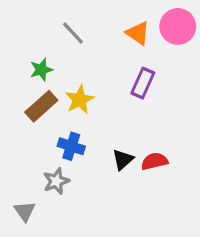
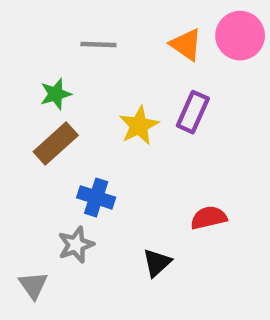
gray line: (73, 33) -> (98, 45), turned -45
yellow star: (80, 100) -> (139, 126), moved
black triangle: (123, 160) -> (157, 263), moved

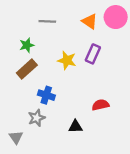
yellow star: (139, 126) -> (67, 60), turned -30
black triangle: (157, 263) -> (76, 126), turned 40

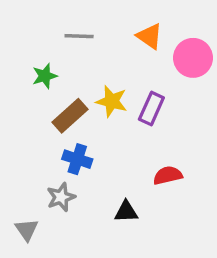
pink circle: (116, 17) -> (193, 58), moved
purple rectangle: (93, 54) -> (151, 109), moved
brown rectangle: (27, 69) -> (70, 116), moved

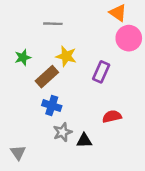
orange triangle: (150, 36) -> (118, 13), moved
green star: (45, 76) -> (23, 57), moved
yellow star: (112, 101) -> (66, 56), moved
gray star: (61, 197) -> (63, 132), moved

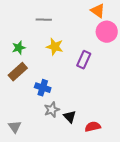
brown rectangle: (47, 77) -> (18, 72), moved
red semicircle: (112, 116) -> (93, 127), moved
black triangle: (84, 140) -> (70, 117), turned 48

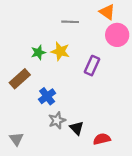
gray line: (44, 20) -> (70, 22), moved
green star: (19, 48) -> (38, 52), moved
blue cross: (43, 88) -> (47, 96), turned 35

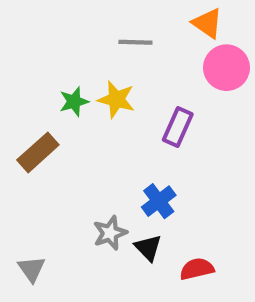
blue cross: (47, 96) -> (159, 201), moved

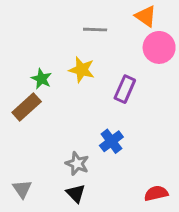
green star: (74, 102) -> (41, 79), moved, turned -30
gray star: (110, 233) -> (77, 164), turned -30
black triangle: (148, 248) -> (76, 193), moved
red semicircle: (197, 269) -> (156, 193), moved

